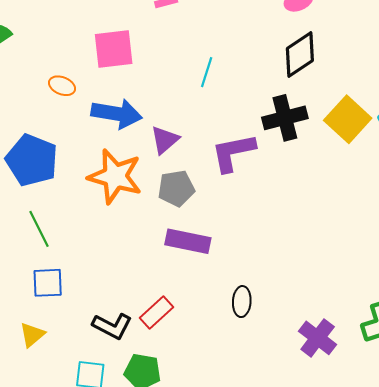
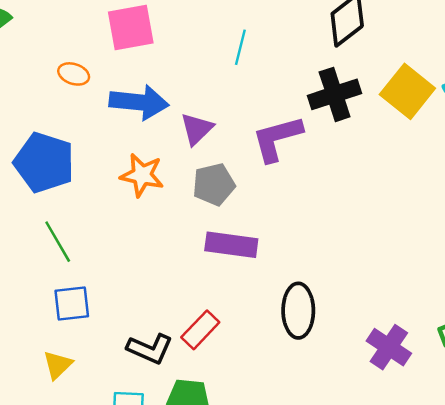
orange star: (115, 176) -> (142, 175), size x0.7
black ellipse: (242, 302) -> (298, 311), size x1.5

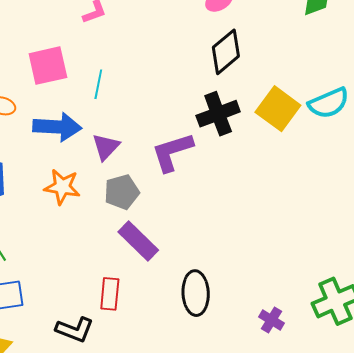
cyan line: (240, 47) -> (98, 84), moved
purple rectangle: (231, 245) -> (138, 241), turned 39
red rectangle: (200, 330) -> (110, 294), moved, turned -36
purple cross: (389, 347) -> (271, 320), size x0.7

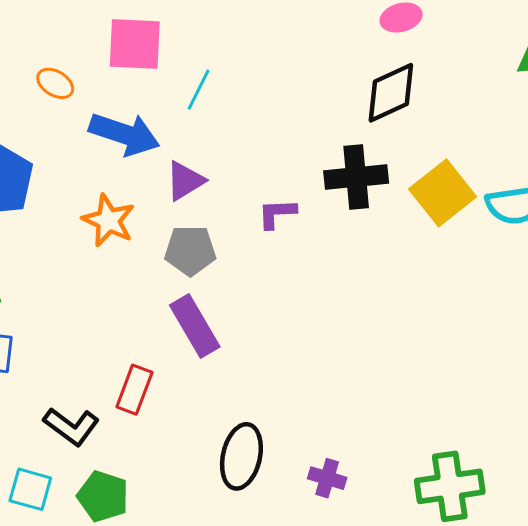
purple L-shape: (172, 152) -> (277, 213), size x0.6
black ellipse: (196, 293) -> (241, 456), moved
purple cross: (271, 320) -> (327, 478), moved, turned -30

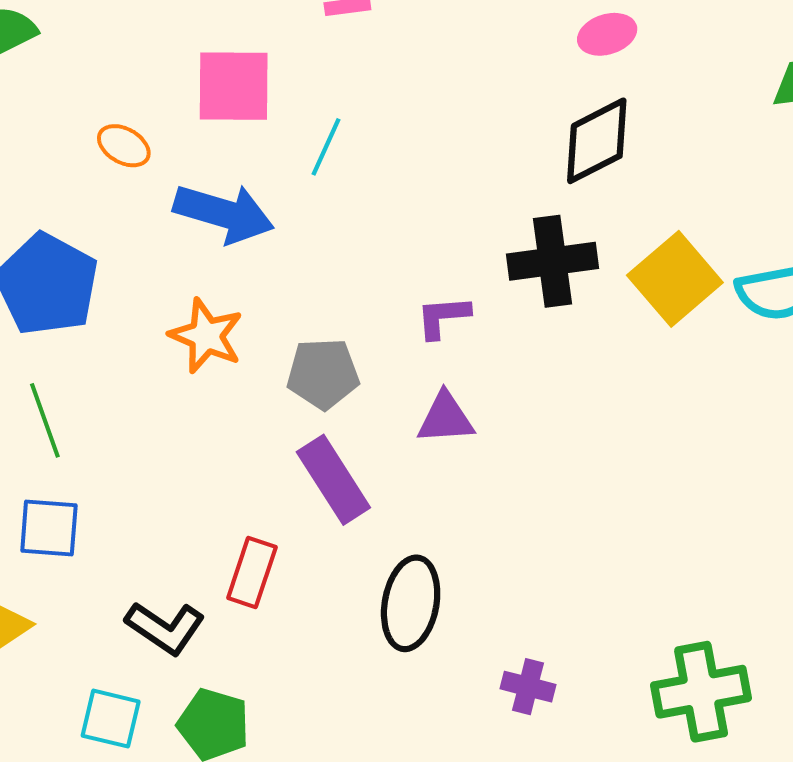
purple triangle: (185, 181) -> (445, 418), moved, turned 30
black ellipse: (241, 456) -> (411, 603), moved

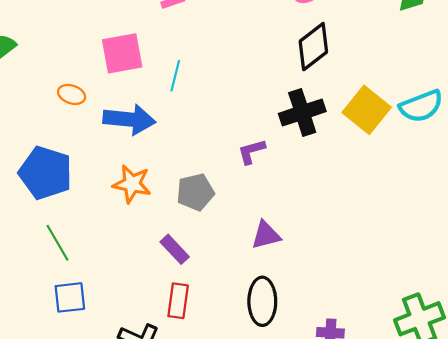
purple triangle: (445, 418) -> (266, 235), moved
purple rectangle: (333, 480) -> (175, 249), moved, size x0.7

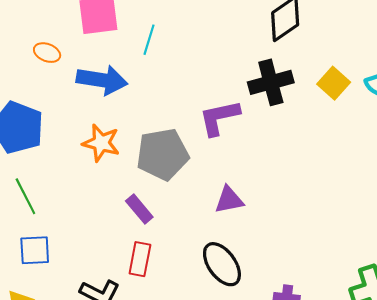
yellow square: (367, 110) -> (334, 83), size x0.7
purple L-shape: (251, 151) -> (219, 118), size x1.5
gray pentagon: (195, 192) -> (163, 154), size x1.4
black ellipse: (262, 301) -> (222, 264), turned -39

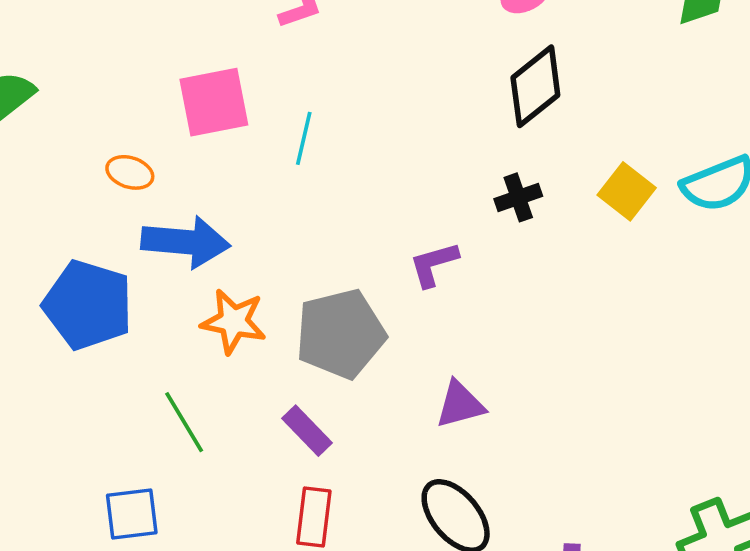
blue arrow: (102, 80) -> (186, 242), moved
black cross: (271, 82) -> (518, 197), size x0.6
purple L-shape: (219, 118) -> (434, 264), size x0.7
green line: (25, 196) -> (184, 422), moved

